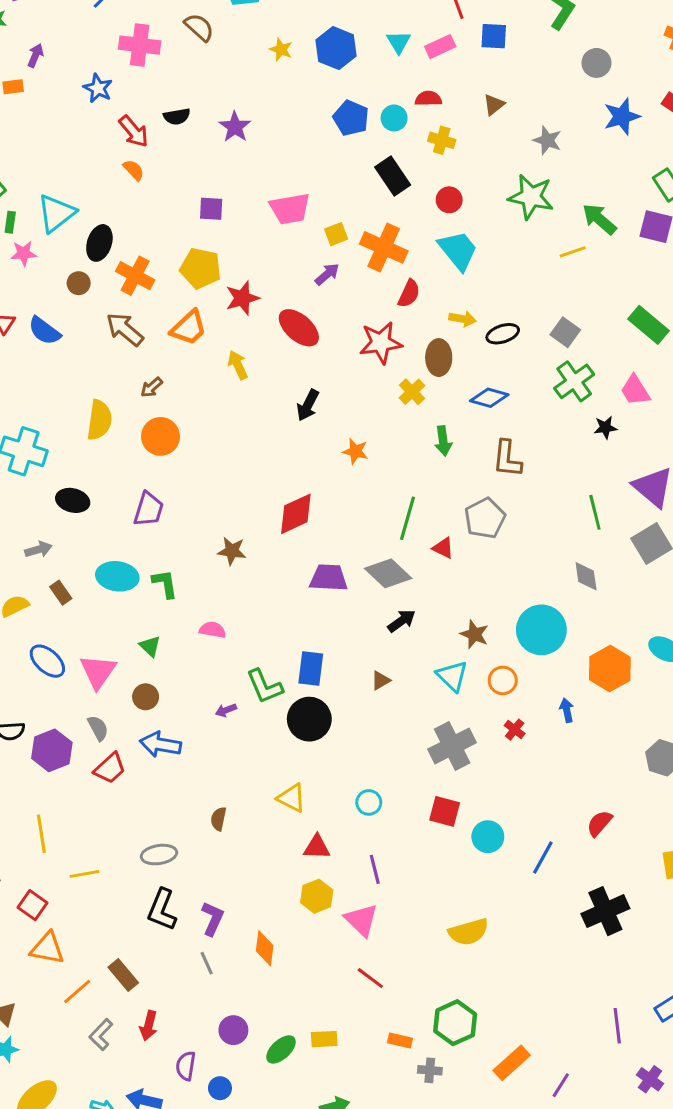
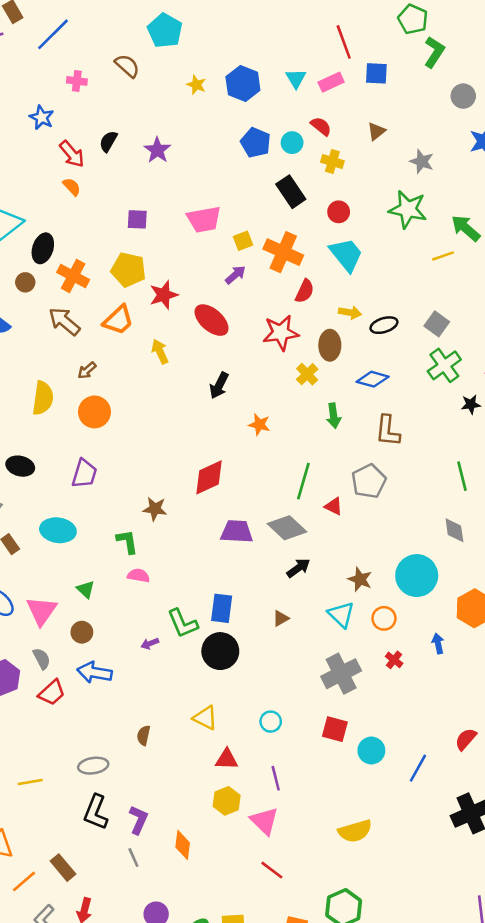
pink cross: (140, 45) -> (77, 81), size x0.6
red semicircle: (428, 99) -> (321, 126), turned 40
black semicircle: (177, 116) -> (108, 141), turned 130
green L-shape: (165, 584) -> (127, 542), moved

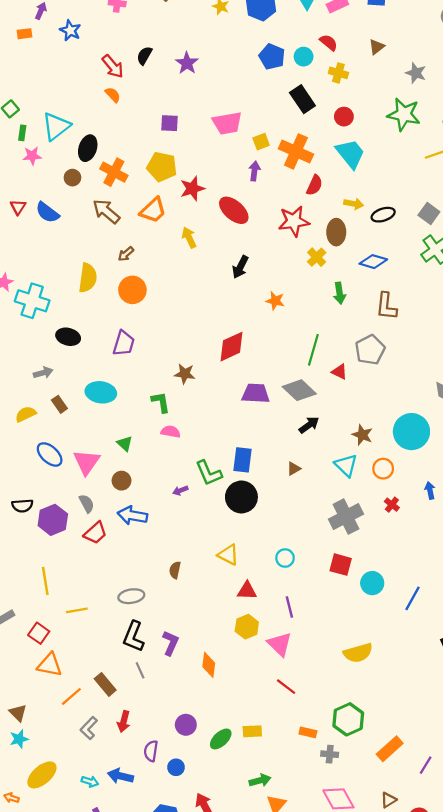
blue star: (42, 117) -> (70, 30), moved
purple arrow: (235, 275) -> (254, 171), turned -42
gray line: (133, 857) -> (140, 670), moved

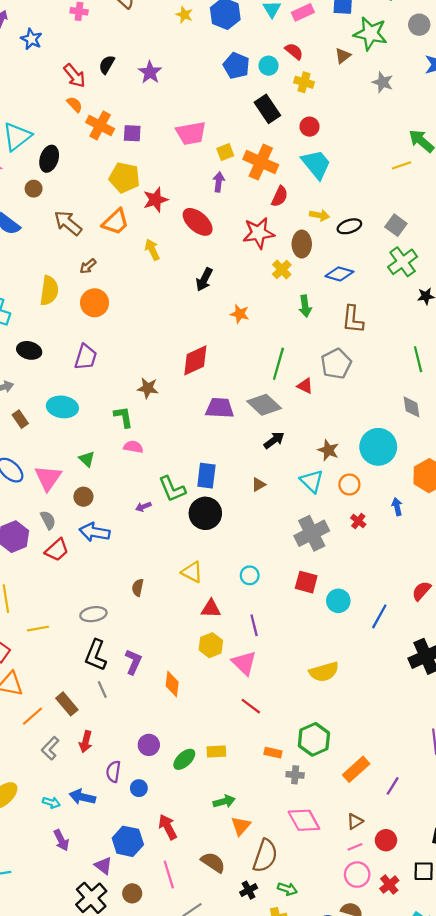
green star: (404, 114) -> (370, 34), moved
orange cross: (114, 172) -> (100, 125), moved

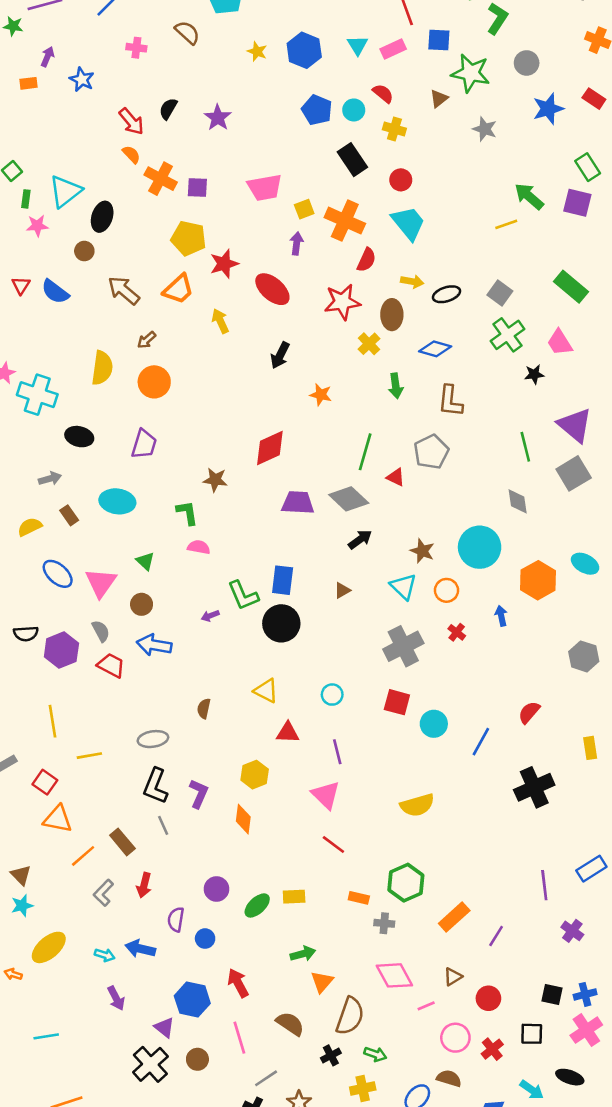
red trapezoid: (57, 550) -> (111, 665), turned -110
yellow hexagon: (211, 645) -> (255, 775), moved
pink line: (355, 847) -> (426, 1006), moved

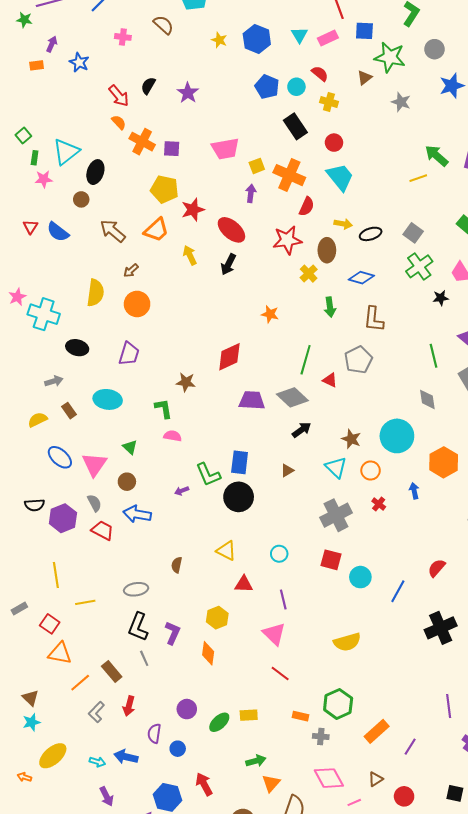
black arrow: (280, 355) -> (228, 264), moved

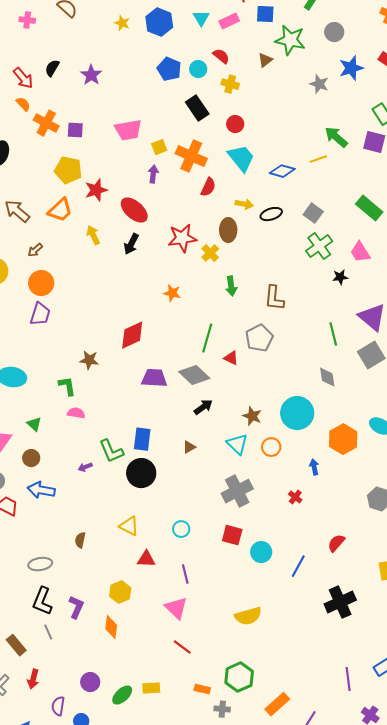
gray star: (401, 102) -> (319, 84), moved
red star: (287, 240) -> (182, 238), moved
blue diamond: (361, 278) -> (282, 171), moved
purple trapezoid: (129, 354) -> (40, 314), moved
red cross: (379, 504) -> (295, 497), moved

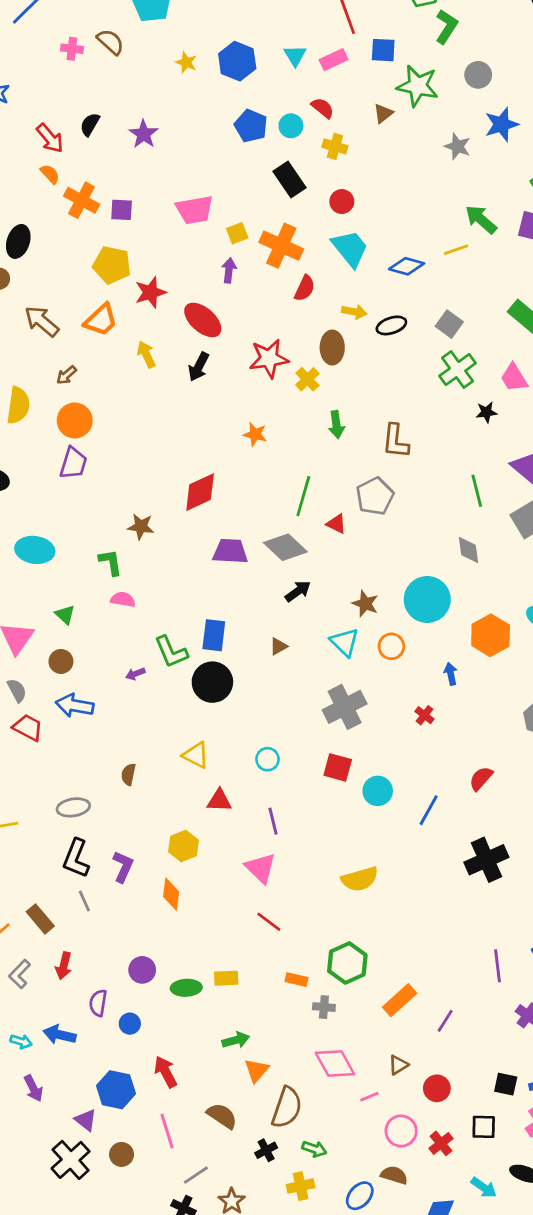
pink cross: (27, 20) -> (72, 49), moved
green ellipse: (122, 695) -> (186, 988), turned 40

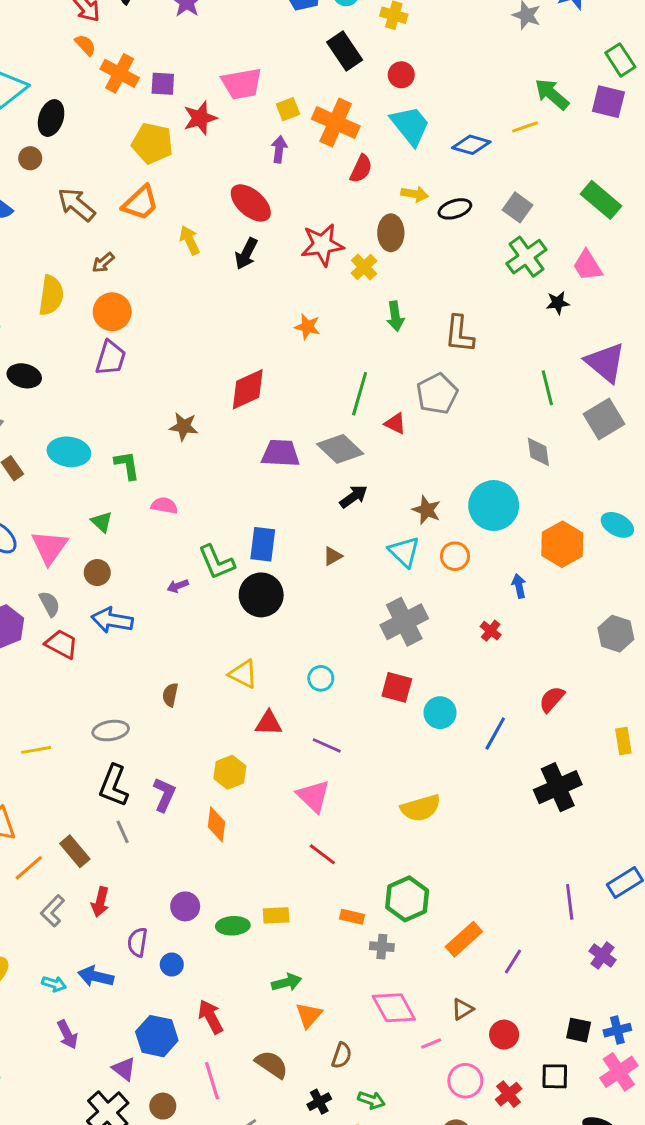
red star: (150, 292) -> (200, 118), moved
green L-shape: (111, 562) -> (127, 465), moved
purple line: (273, 821) -> (327, 745), turned -52
brown semicircle: (287, 1108) -> (342, 1055), size x0.6

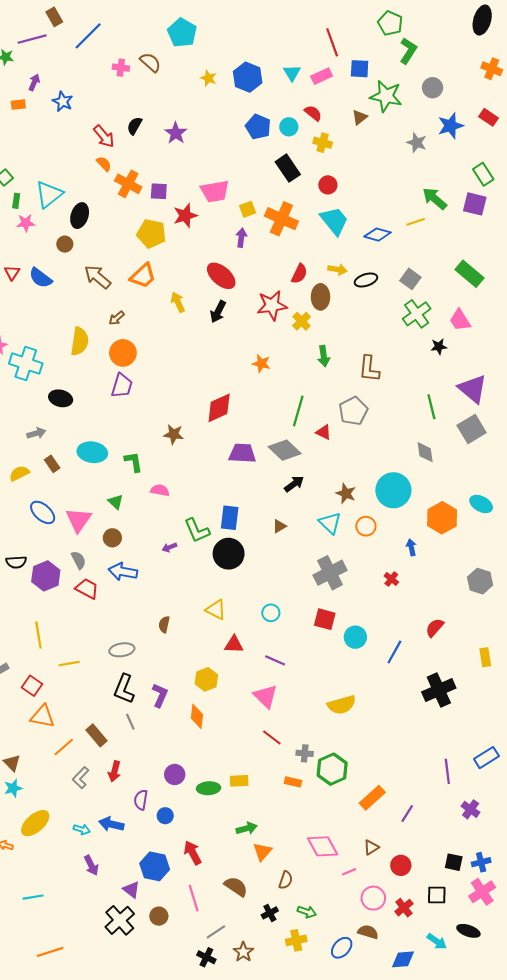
red semicircle: (361, 169) -> (299, 274), moved
gray cross: (382, 947) -> (305, 753), moved

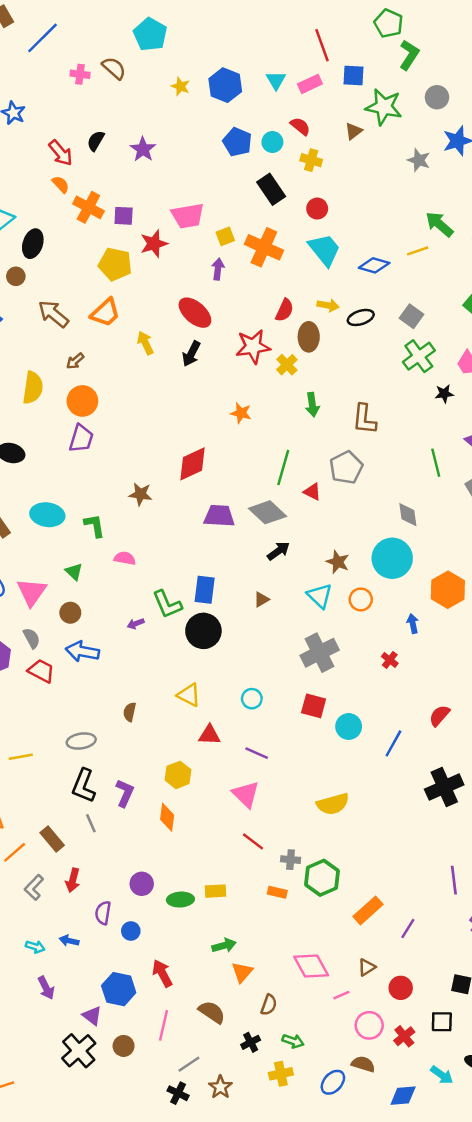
gray diamond: (425, 452) -> (408, 515), moved
blue arrow: (111, 824) -> (69, 941), size x0.7
pink line: (194, 898) -> (163, 1025), turned 30

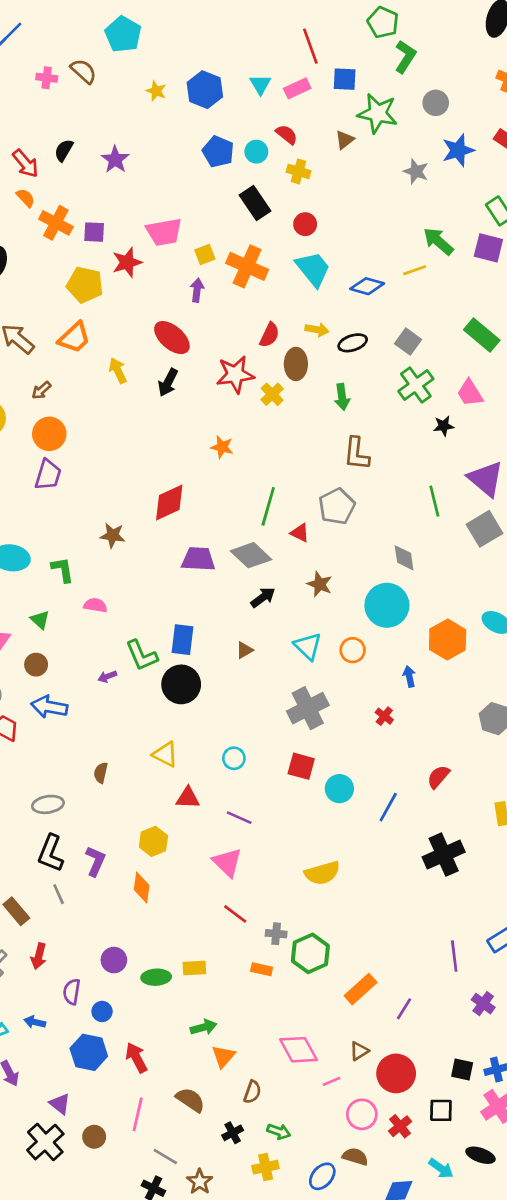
green arrow: (312, 405) -> (342, 397), moved
brown star: (338, 562) -> (320, 584), moved
red circle: (401, 988) -> (396, 1073), size x1.5
blue hexagon: (119, 989) -> (89, 1052), moved
gray line: (189, 1064) -> (165, 1157), turned 65

